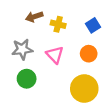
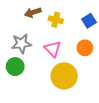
green circle: (27, 79) -> (15, 67), moved
yellow circle: (84, 89) -> (64, 76), moved

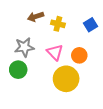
orange circle: (85, 48) -> (79, 55), moved

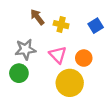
brown arrow: (35, 17) -> (37, 17), turned 70

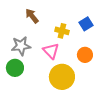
yellow cross: (61, 25) -> (62, 31), moved
orange circle: (84, 58) -> (85, 55), moved

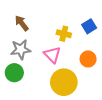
brown arrow: (32, 16) -> (22, 23), moved

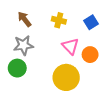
yellow cross: (64, 34) -> (59, 20), moved
pink triangle: (52, 55) -> (70, 46), moved

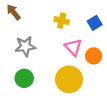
brown arrow: (25, 19) -> (14, 12), moved
green circle: (17, 68) -> (24, 78), moved

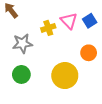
yellow cross: (62, 21) -> (48, 28), moved, turned -32
pink triangle: (73, 47) -> (69, 21), moved

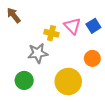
yellow cross: (48, 28) -> (51, 33), turned 32
gray star: (22, 43) -> (38, 53), moved

